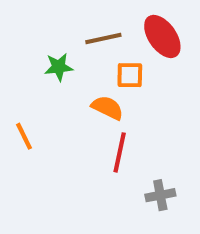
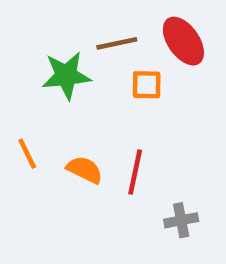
green star: (59, 67) -> (66, 76), size x1.5
orange semicircle: (107, 108) -> (85, 170), moved

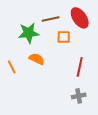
orange semicircle: (85, 170) -> (37, 59), moved
red line: (135, 172) -> (80, 67), moved

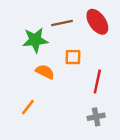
orange square: (64, 37) -> (73, 57), moved
orange line: (12, 67) -> (28, 107), moved, turned 64

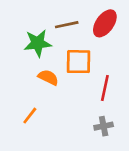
red ellipse: (97, 22) -> (105, 23), turned 70
orange square: (73, 57) -> (79, 62), size x1.5

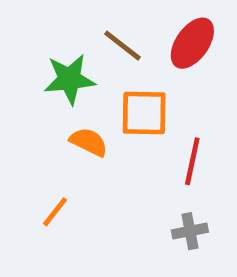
brown line: (67, 25) -> (122, 46), turned 50

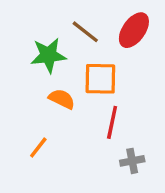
red line: (192, 161) -> (112, 122), moved

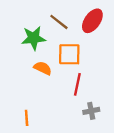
orange line: (38, 148) -> (27, 118), moved, turned -42

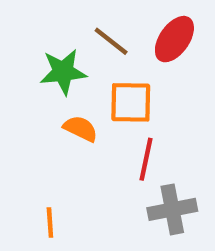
gray cross: (91, 111) -> (172, 209), size x1.5

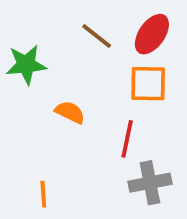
green star: (63, 72) -> (26, 65), moved
orange square: (131, 102) -> (148, 84), moved

